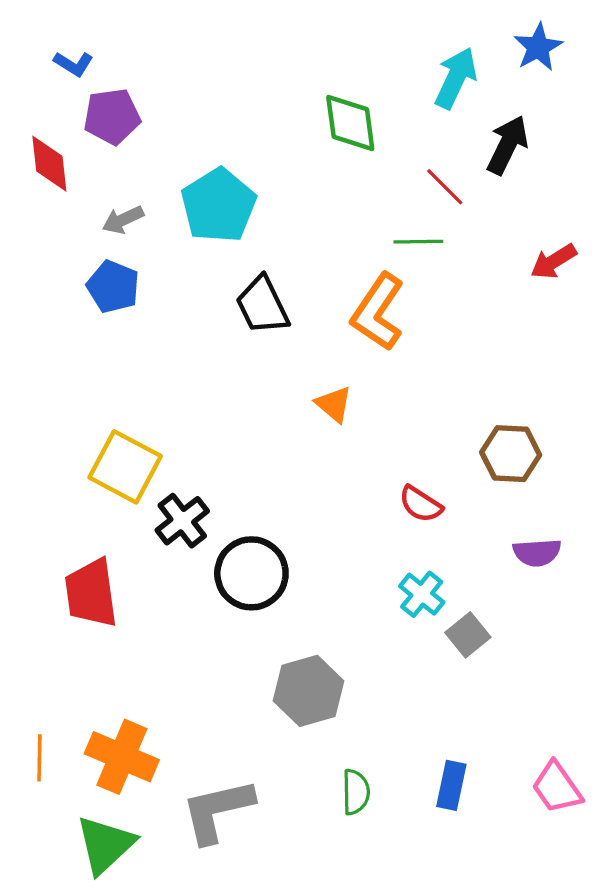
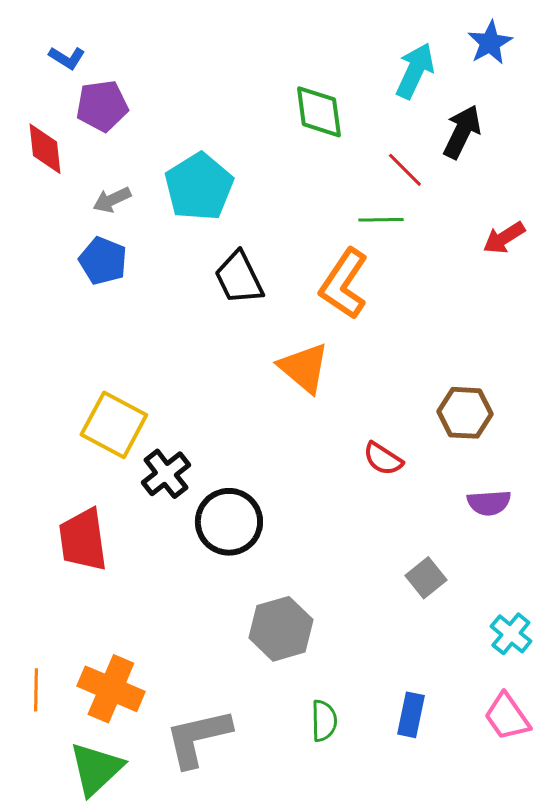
orange triangle: (334, 404) -> (304, 368), size x1.5
cyan cross: (422, 594) -> (511, 634), moved

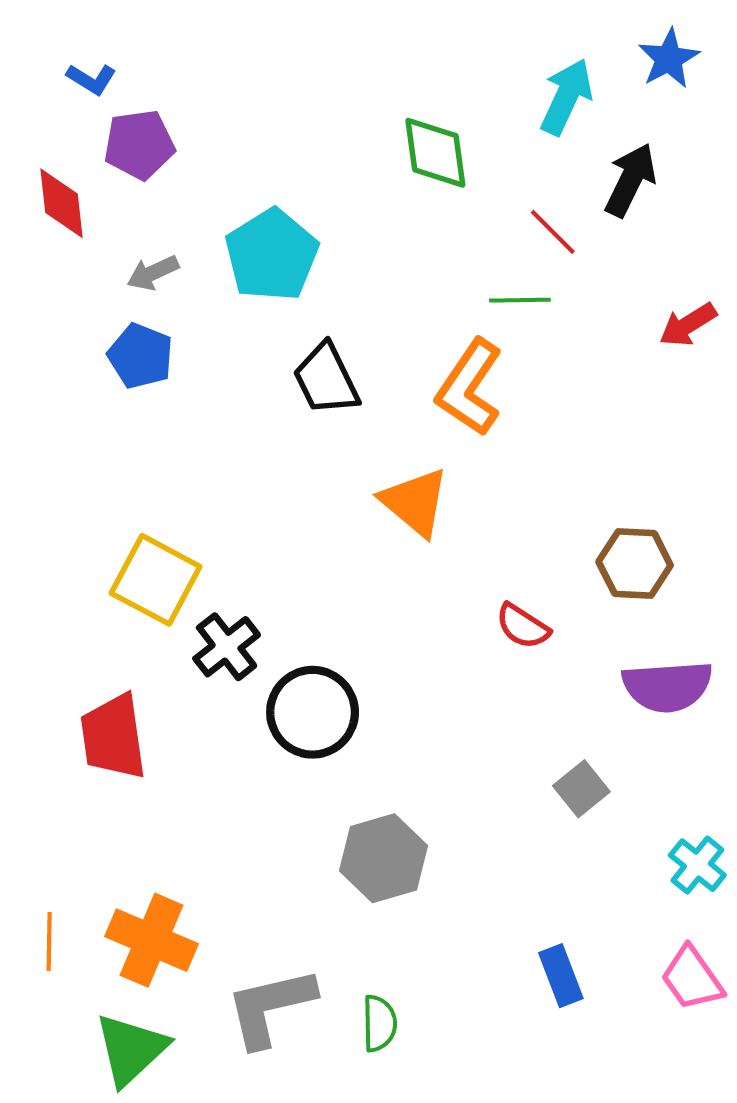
purple semicircle: (489, 503) -> (667, 686), size x1.5
blue rectangle: (411, 715) -> (561, 976), turned -33
green semicircle: (324, 721) -> (379, 1023), moved

